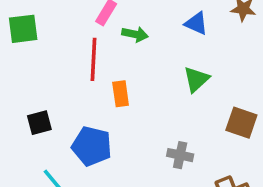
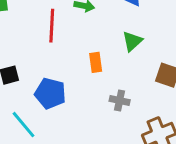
orange rectangle: (121, 94) -> (96, 62), moved

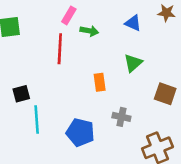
blue pentagon: (50, 93) -> (80, 132), moved
cyan line: (23, 125) -> (37, 119), moved, turned 36

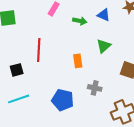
green arrow: (89, 31) -> (80, 21), moved
red line: (60, 49) -> (39, 50), moved
cyan line: (37, 119) -> (19, 99), moved, turned 75

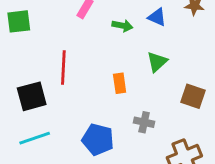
black square: (17, 70) -> (32, 96), size x1.5

